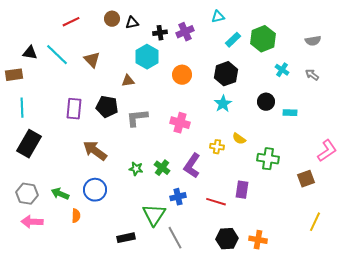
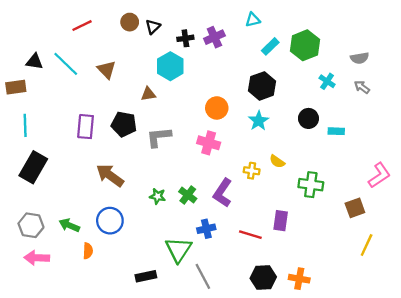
black triangle: (132, 23) -> (153, 27), turned -32
gray semicircle: (313, 41) -> (360, 58), moved
orange circle: (182, 75) -> (217, 108), moved
yellow line: (315, 222) -> (367, 245), moved

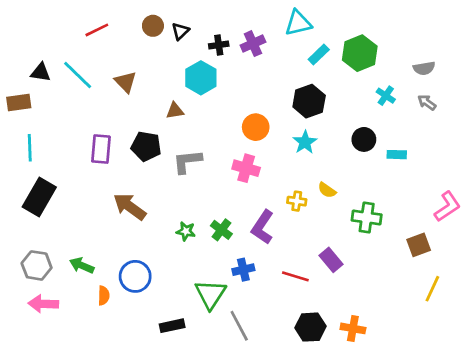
cyan triangle: (253, 20) -> (298, 23), size x1.5
blue circle: (110, 221) -> (135, 276), moved
purple rectangle: (281, 221) -> (331, 260), turned -48

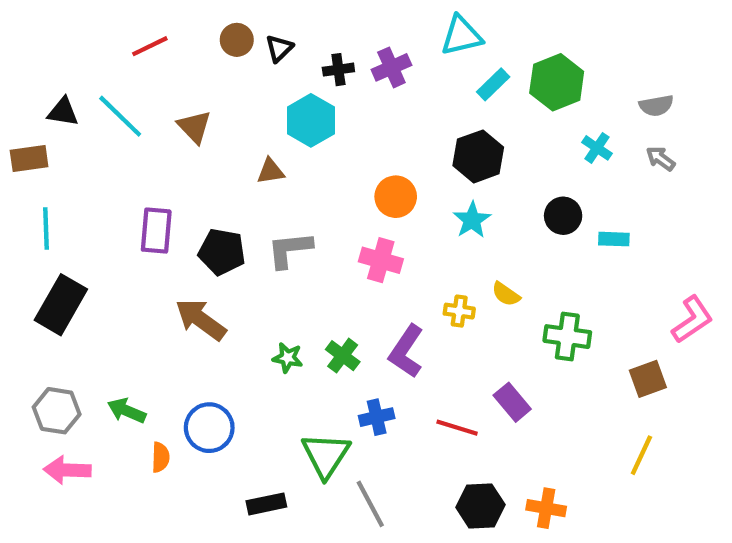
black pentagon: (146, 146) -> (222, 252), moved
yellow line: (432, 289) -> (641, 455), moved

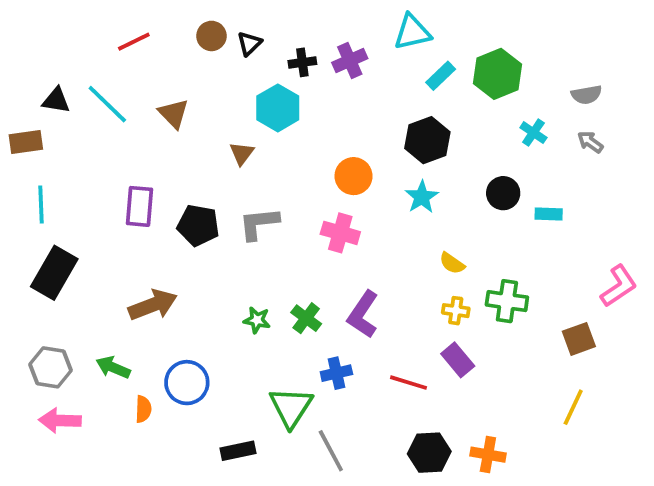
brown triangle: (271, 171) -> (242, 153), turned -44
yellow cross: (459, 311) -> (456, 311), moved
brown arrow: (201, 320) -> (153, 305), moved, turned 123

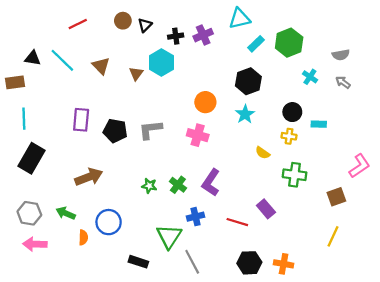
brown triangle: (242, 153) -> (136, 74), moved
yellow cross: (456, 311) -> (289, 136), moved
black rectangle: (238, 451) -> (138, 262), turned 30

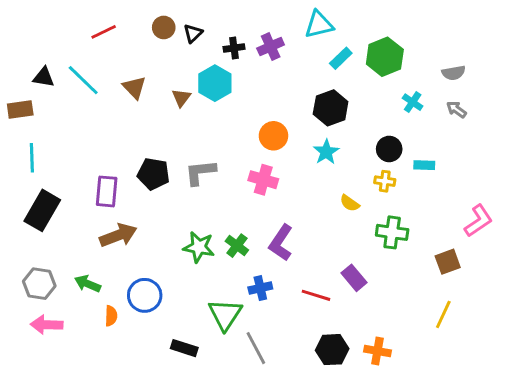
purple rectangle: (81, 120) -> (107, 191), moved
green star: (149, 186) -> (199, 247), size x1.5

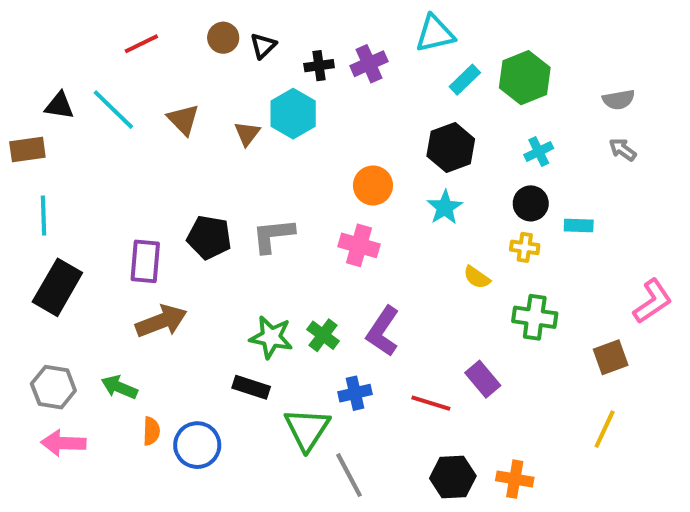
cyan cross: (413, 102) -> (539, 152), moved, turned 30
blue circle: (145, 295) -> (197, 445), moved
black rectangle: (184, 348) -> (251, 387), moved

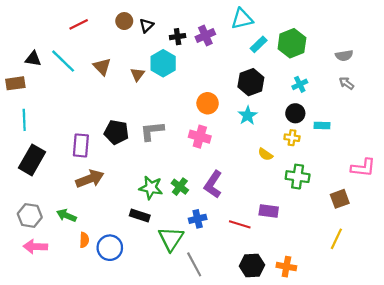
pink L-shape: (653, 301) -> (363, 168), turned 40
purple rectangle: (483, 379) -> (269, 211), turned -42

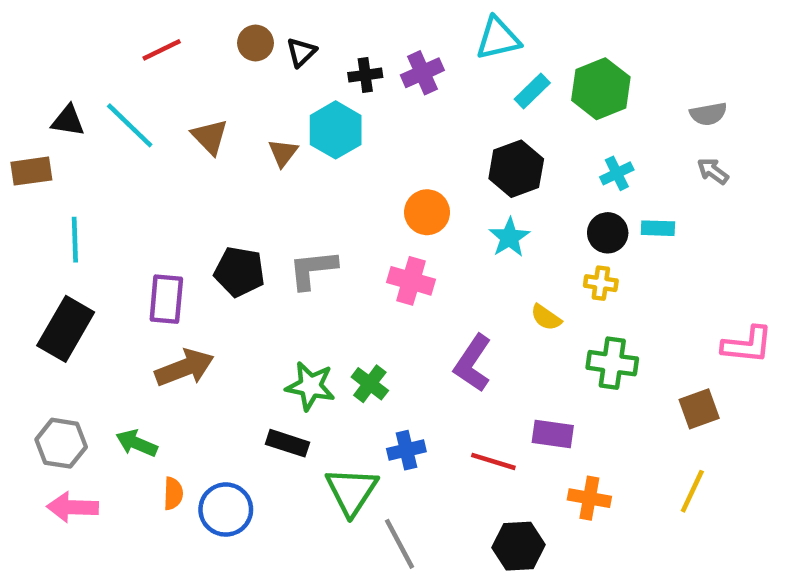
cyan line: (24, 120) -> (75, 240), moved
cyan rectangle: (322, 125) -> (658, 228), moved
purple L-shape: (213, 184) -> (473, 363), moved
orange cross: (286, 267) -> (589, 498), moved

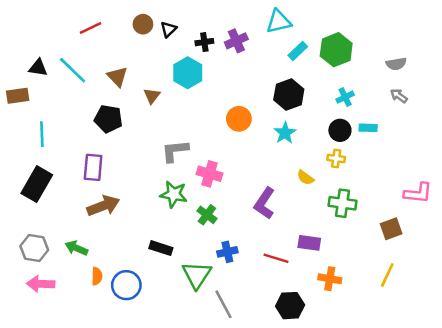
brown triangle: (283, 153) -> (152, 96), moved
black pentagon: (239, 272) -> (108, 119), moved
pink cross: (411, 281) -> (209, 174), moved
green star: (310, 386) -> (174, 194), moved

